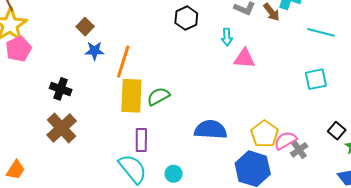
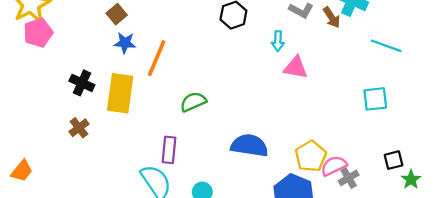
yellow rectangle: (131, 96) -> (120, 93), moved
brown cross: (62, 128) -> (79, 128), size x0.6
black square: (337, 131) -> (394, 160), turned 30

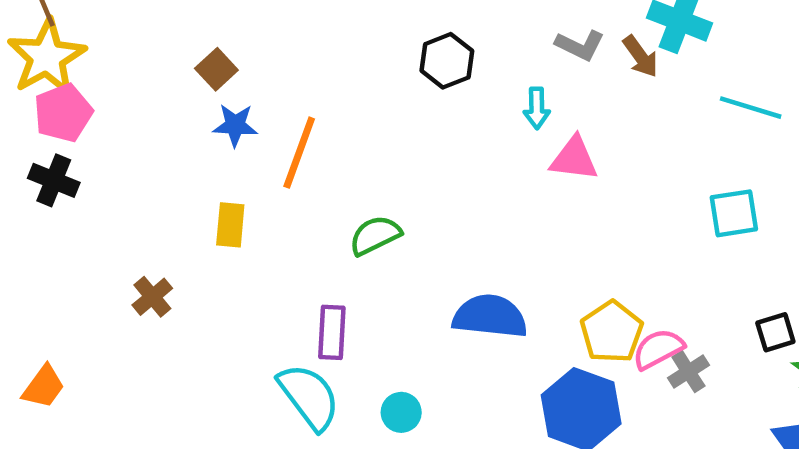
black cross: (82, 83) -> (54, 180), moved
yellow rectangle: (120, 93) -> (230, 225), size x0.6

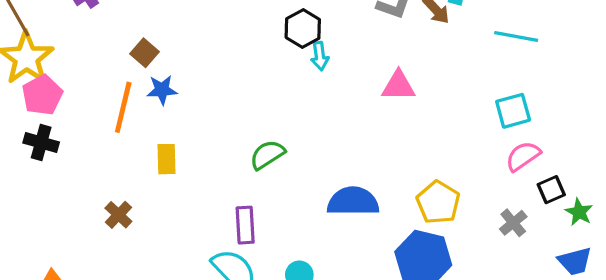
cyan arrow: (537, 108) -> (320, 56), moved
orange line: (299, 153) -> (123, 107), moved
pink semicircle: (658, 349) -> (523, 156), moved
gray cross: (688, 372) -> (513, 223), moved

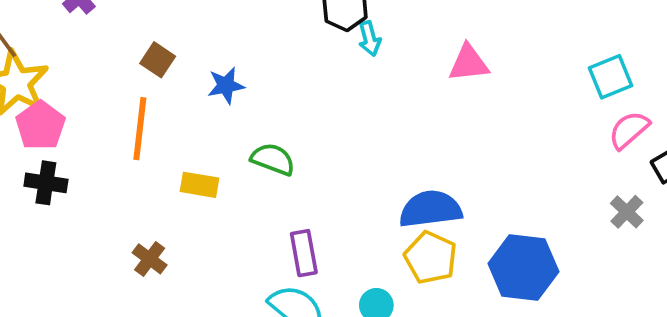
blue star: (162, 90) -> (226, 85), moved
green semicircle: (267, 155) -> (273, 159), moved, turned 60
yellow rectangle: (166, 159) -> (199, 185), turned -72
yellow pentagon: (438, 202) -> (431, 258), moved

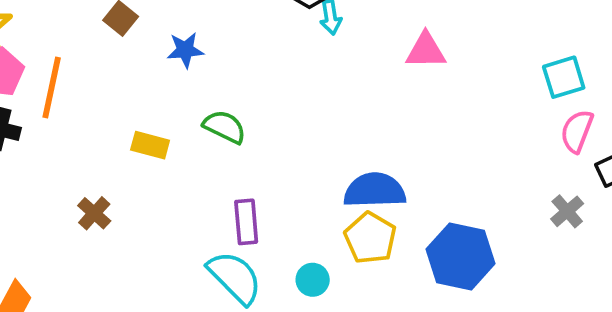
orange line: (140, 129) -> (52, 87), moved
pink semicircle: (629, 130) -> (577, 131), turned -33

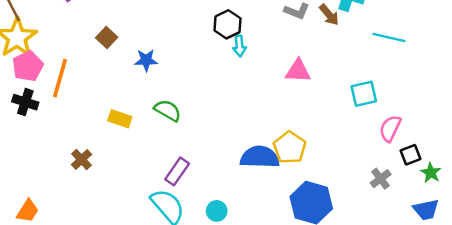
cyan square: (564, 77) -> (364, 94), moved
purple rectangle: (246, 222) -> (177, 171), turned 36
yellow pentagon: (370, 238) -> (290, 148), moved

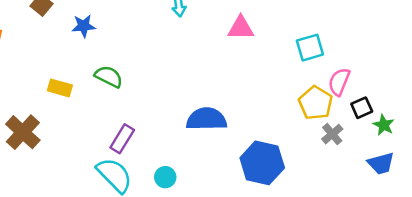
yellow pentagon: (290, 148) -> (316, 103), moved
brown cross: (81, 159) -> (23, 132), size x1.6

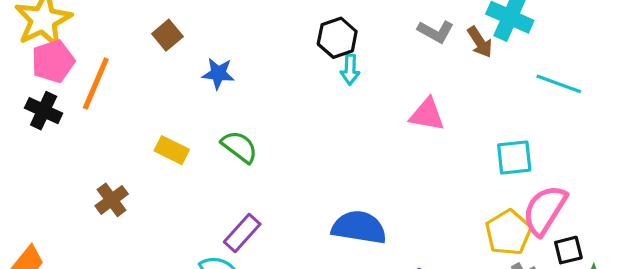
pink semicircle: (339, 82) -> (545, 210), size x1.4
brown cross: (23, 132) -> (112, 200), size x0.7

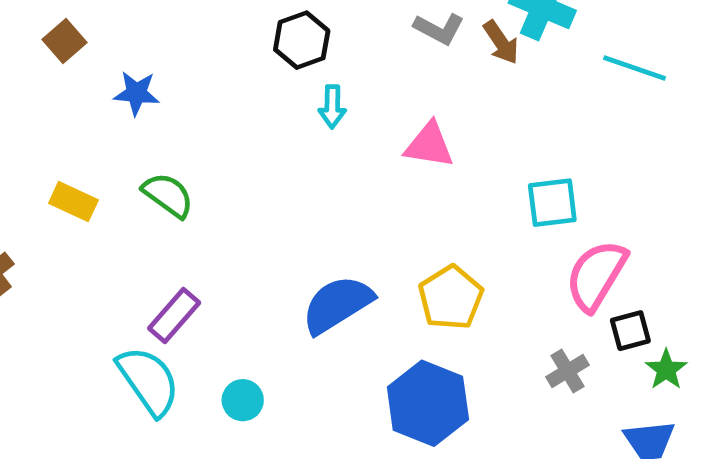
cyan arrow: (350, 70) -> (332, 107), moved
cyan line: (559, 84) -> (635, 68), moved
blue semicircle: (359, 227) -> (337, 304), turned -40
yellow pentagon: (508, 232) -> (451, 298), moved

